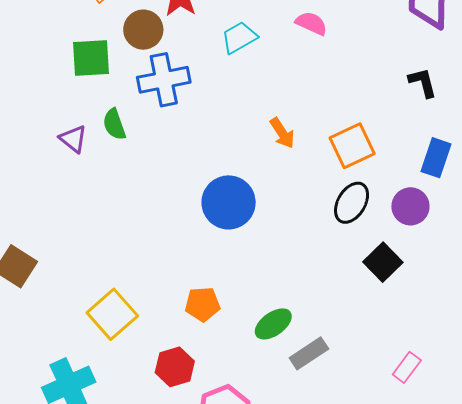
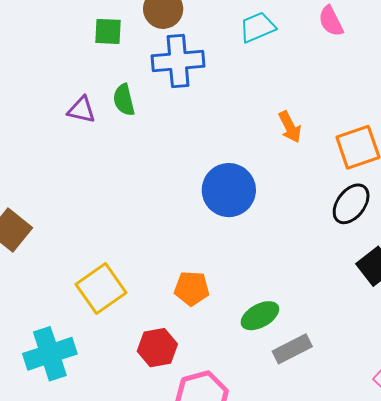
pink semicircle: (311, 23) -> (331, 21), turned -148
green square: (91, 58) -> (108, 31), size x0.7
purple triangle: (73, 139) -> (81, 110), turned -32

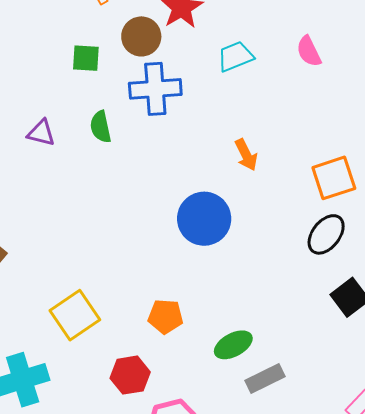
purple triangle: (81, 110) -> (41, 133), moved
orange arrow: (290, 127) -> (246, 155), moved

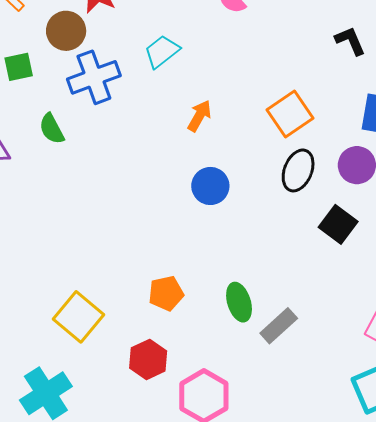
cyan trapezoid: (235, 56) -> (162, 51), moved
orange arrow: (246, 155) -> (199, 116), turned -108
blue circle: (204, 219) -> (210, 186), moved, size x0.7
green ellipse: (233, 345) -> (239, 302), turned -63

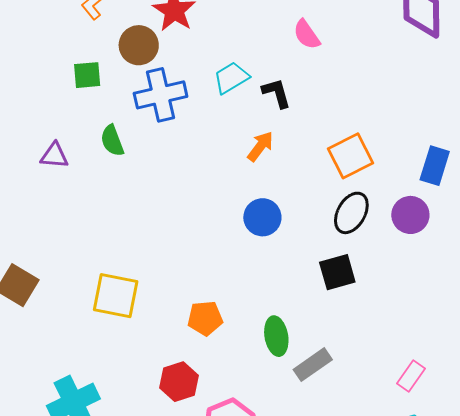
black L-shape: (350, 41) -> (276, 93), moved
black square: (338, 224) -> (337, 272), moved, turned 30
yellow square: (78, 317) -> (116, 296), moved, turned -36

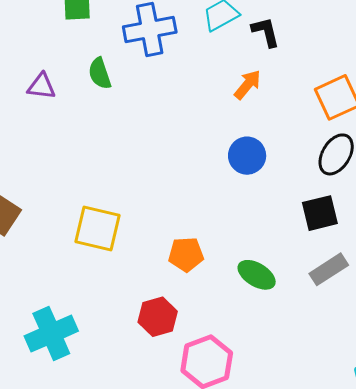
green ellipse: (276, 336) -> (257, 275), turned -51
gray rectangle: (313, 365) -> (329, 269), moved

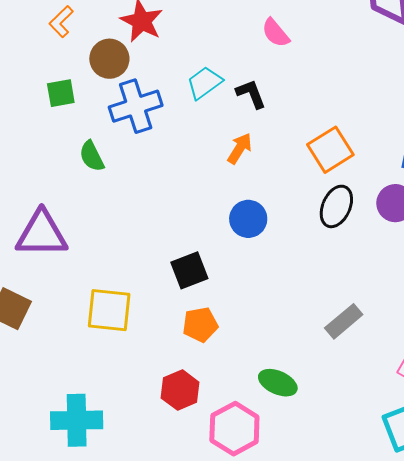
purple triangle: (41, 86) -> (42, 234), moved, size x1.8
black square: (320, 213) -> (189, 270), moved
green ellipse: (257, 275) -> (278, 383), moved
cyan cross: (51, 334) -> (77, 420), turned 30

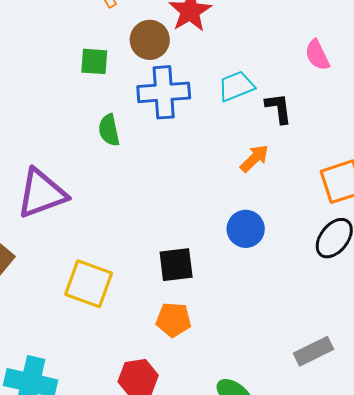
purple triangle: (42, 234) -> (42, 193), turned -34

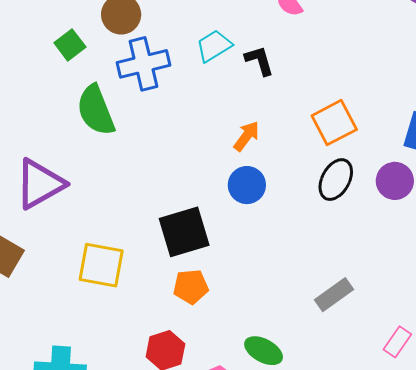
green square: (94, 61) -> (70, 45), turned -32
green semicircle: (109, 130) -> (96, 110), size x1.6
orange arrow: (254, 158) -> (247, 136), moved
black square: (176, 265) -> (184, 232), size x1.4

